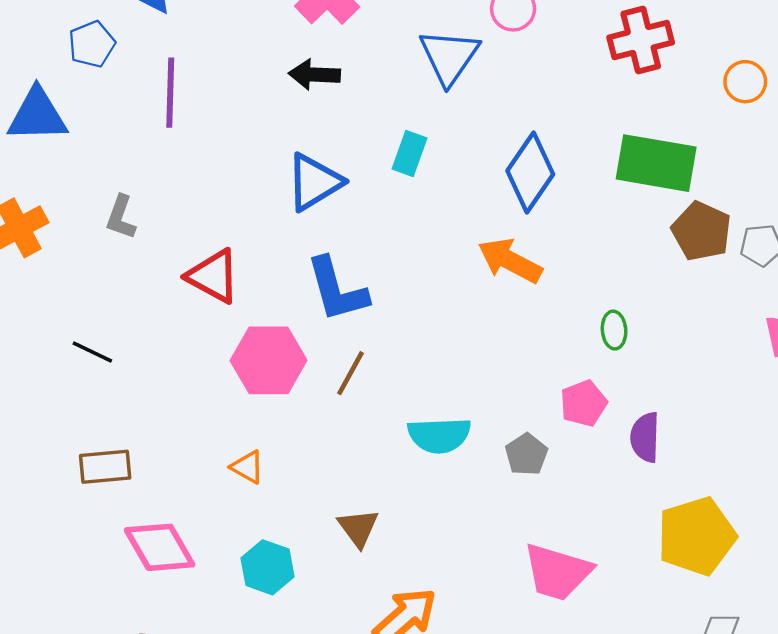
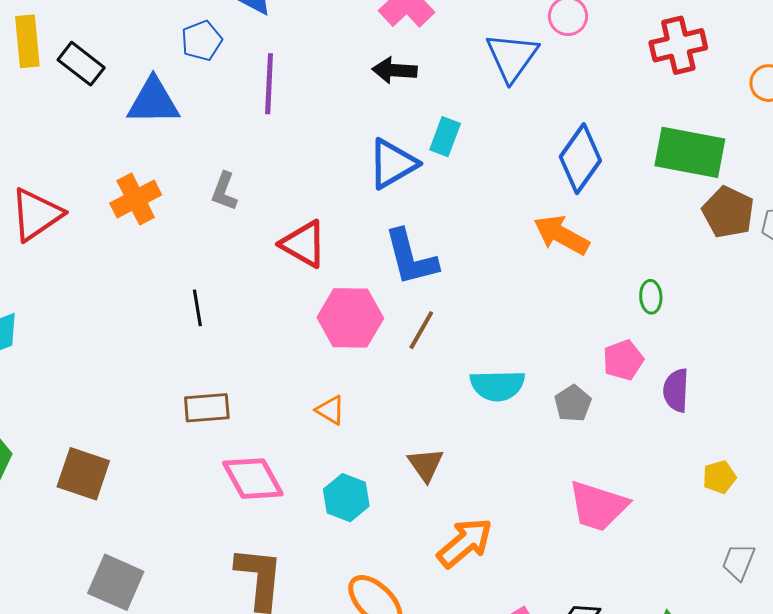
cyan rectangle: (410, 153) -> (445, 137), moved
black line: (92, 352) -> (197, 308), turned 54
yellow pentagon: (696, 536) -> (719, 477), size x0.5

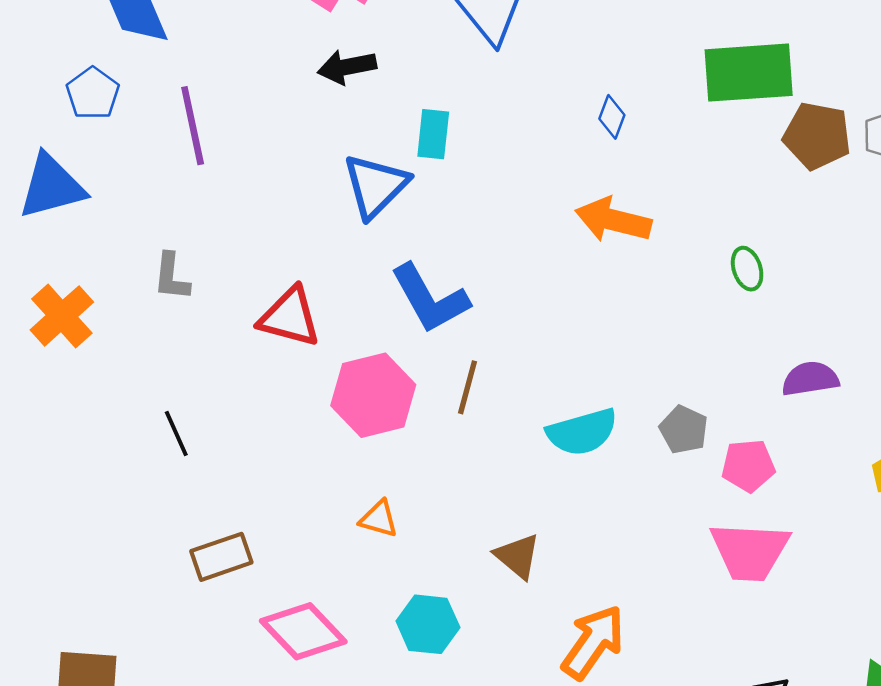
blue diamond: (580, 159) -> (612, 117), size x0.5
pink pentagon: (623, 360) -> (748, 466), moved, turned 30
purple semicircle: (676, 390) -> (810, 379), turned 93

